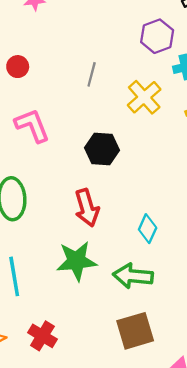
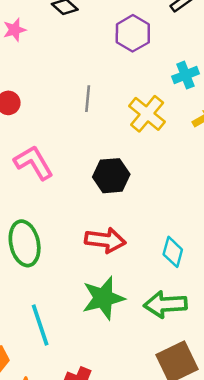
purple hexagon: (157, 36) -> (133, 33), moved
red arrow: (87, 208) -> (105, 240), turned -57

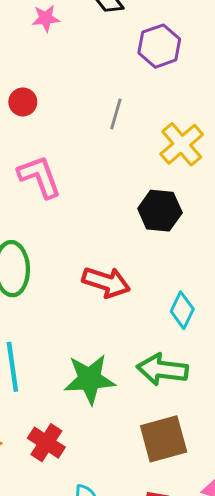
purple hexagon: (133, 33) -> (159, 46), moved
black hexagon: (111, 176) -> (160, 211), moved
green star: (103, 298) -> (90, 379), moved

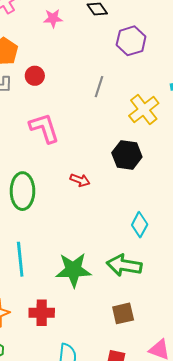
red arrow: (106, 282) -> (80, 180), moved, size x0.6
brown square: (164, 439) -> (123, 313), size x0.7
red cross: (46, 443) -> (42, 313), turned -35

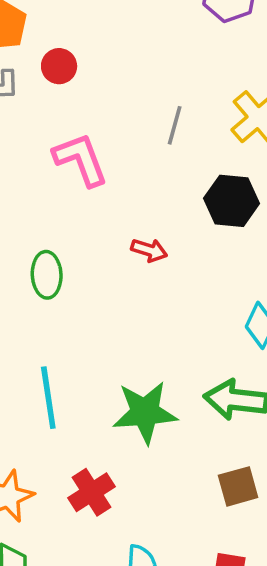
gray line: (99, 87) -> (175, 125), moved
green ellipse: (22, 191) -> (47, 275), size x0.7
red cross: (42, 313) -> (91, 492), turned -30

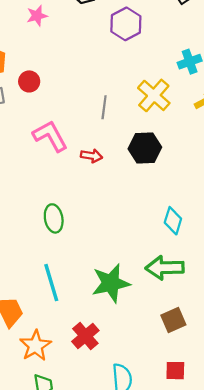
red arrow: (149, 250) -> (92, 156), moved
green ellipse: (47, 275) -> (54, 218), moved

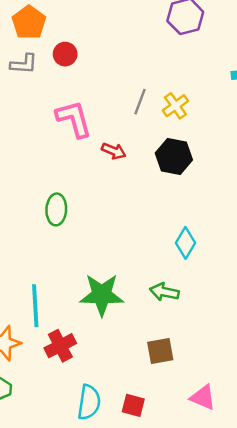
yellow cross: (154, 95) -> (175, 106), moved, size x0.7
green arrow: (165, 268) -> (164, 292), size x0.7
cyan line: (51, 283) -> (35, 306), moved
red square: (175, 371) -> (133, 405), moved

